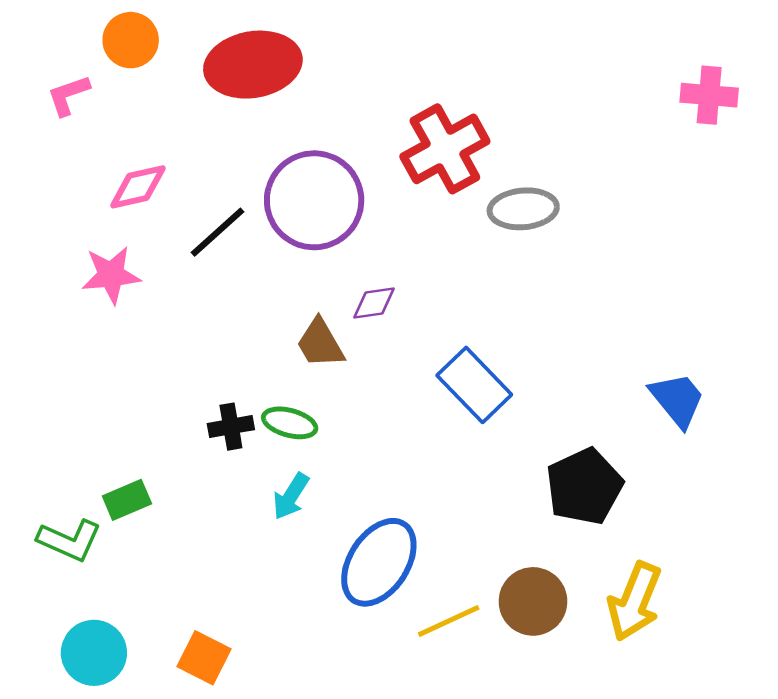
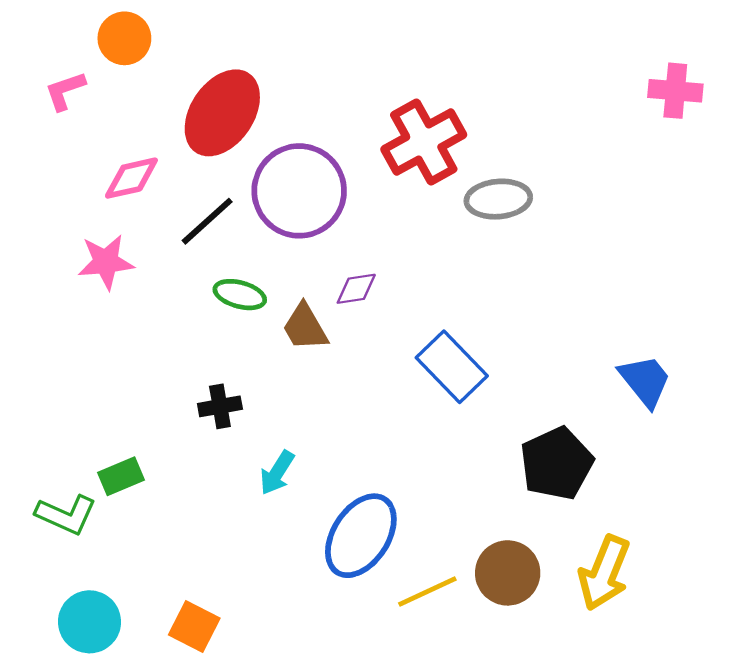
red ellipse: (253, 65) -> (222, 113), moved, turned -46
green ellipse: (290, 423) -> (240, 295), moved

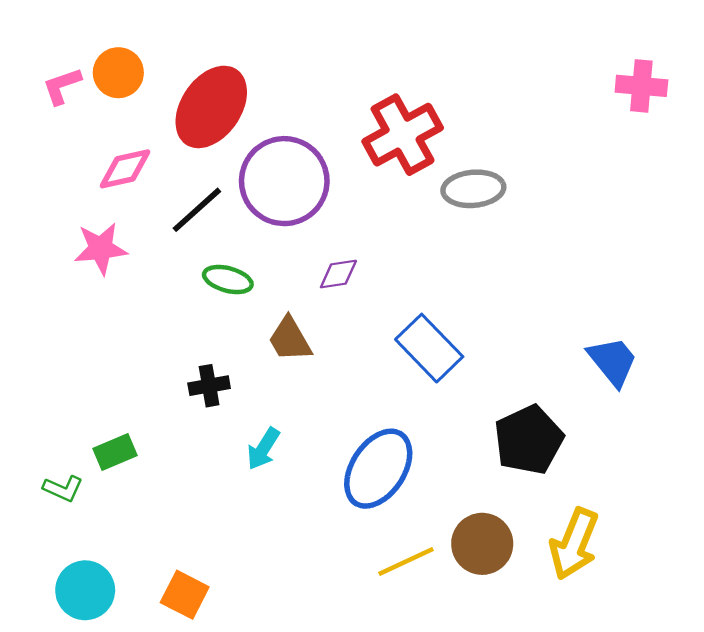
orange circle: (124, 38) -> (118, 73), moved
brown trapezoid: (305, 327) -> (290, 339), moved
green L-shape: (66, 515) -> (63, 489), size x0.7
blue ellipse: (361, 536) -> (378, 469), moved

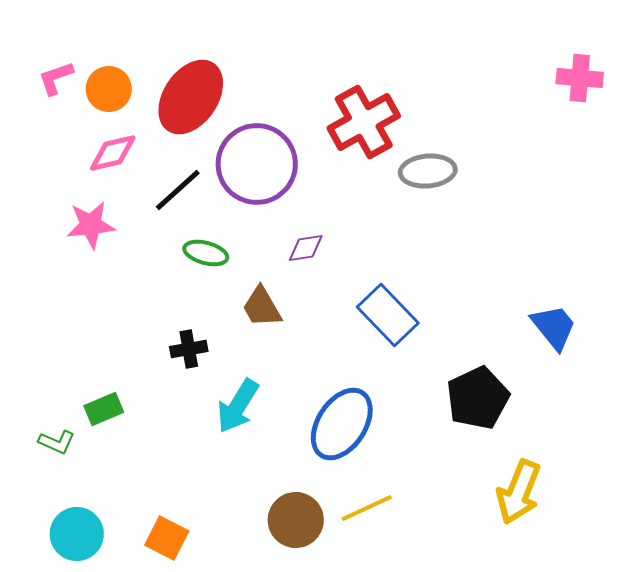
orange circle: (118, 73) -> (109, 89), moved
cyan arrow: (263, 449) -> (238, 406), size x1.4
brown circle: (482, 544) -> (296, 520), moved

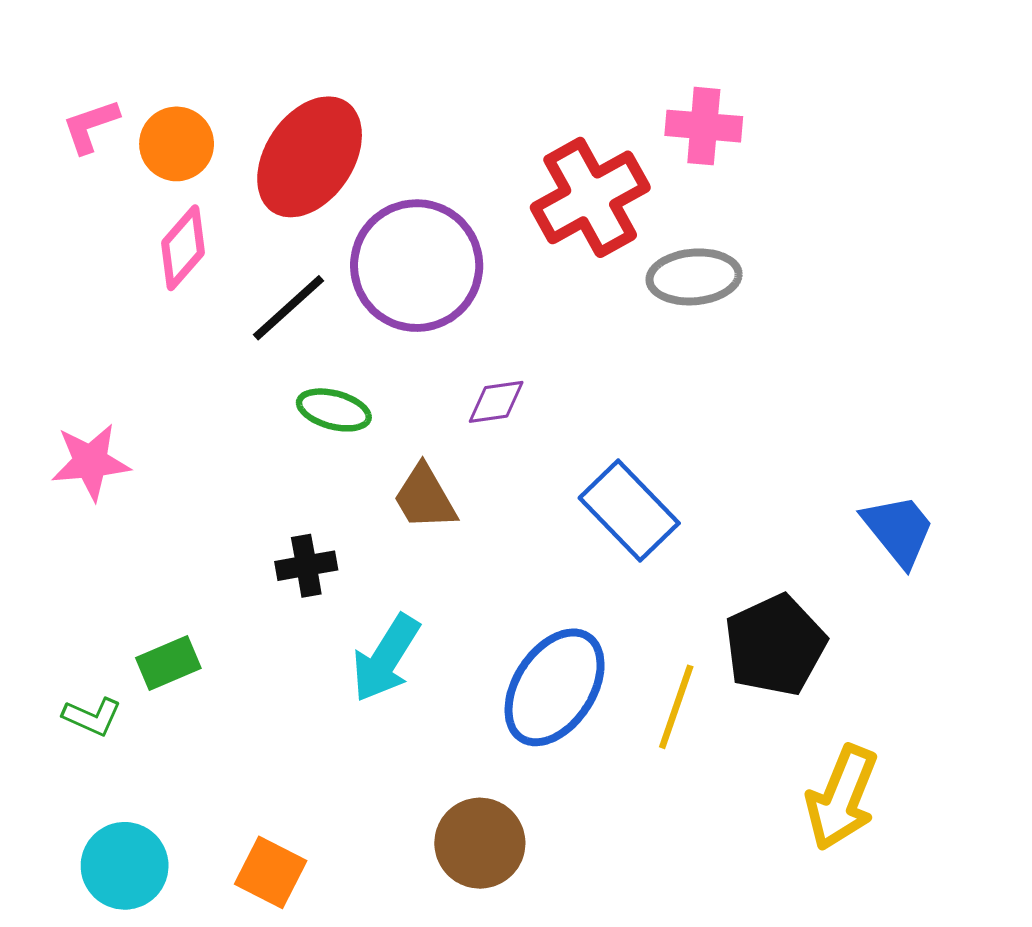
pink cross: (580, 78) -> (704, 126), moved
pink diamond: (113, 153) -> (183, 248), turned -36
pink star: (91, 225) -> (91, 462), moved
yellow line: (367, 508) -> (676, 707), moved, turned -46

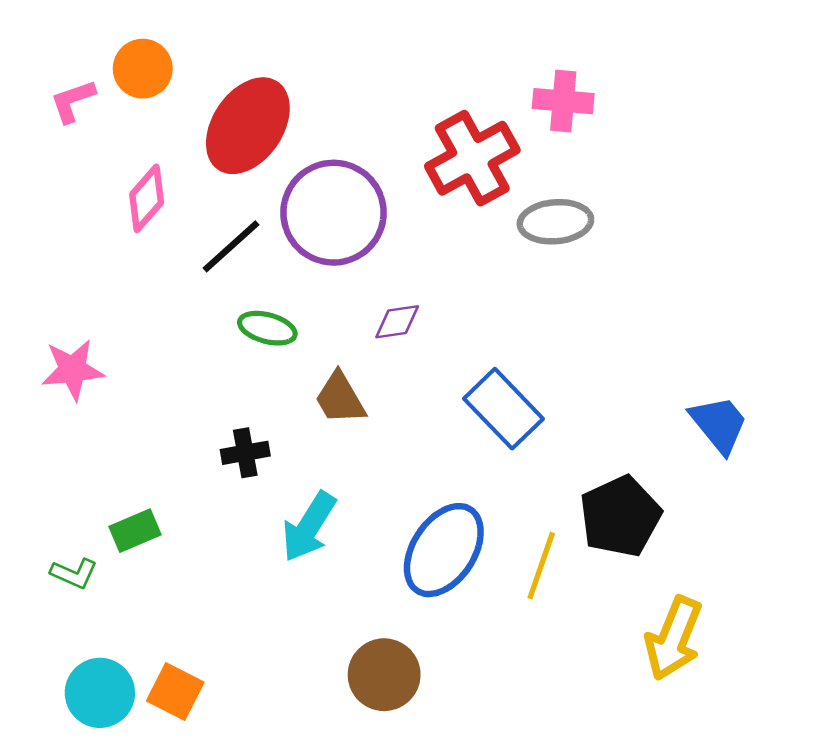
orange circle: (177, 144) -> (143, 69), moved
orange square: (271, 872) -> (175, 692), moved

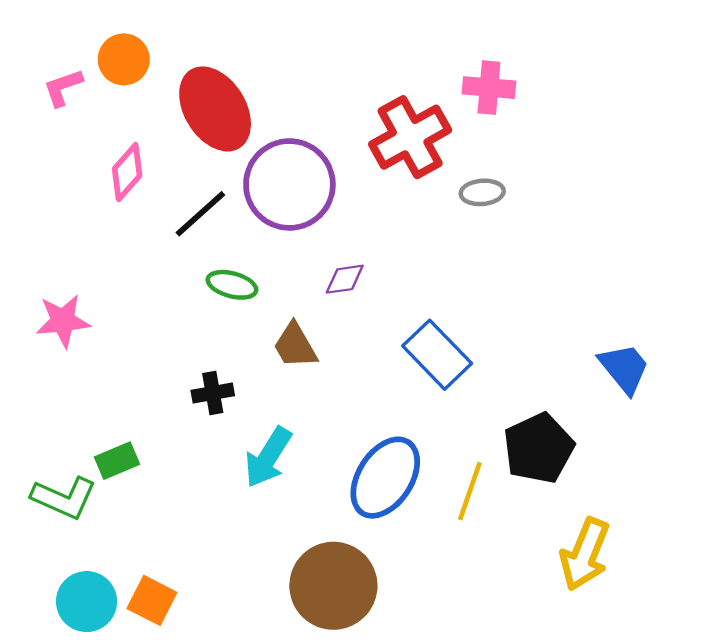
red ellipse: (248, 126) -> (215, 109), turned -66
gray ellipse: (555, 222) -> (482, 192), size x0.7
green L-shape: (74, 573) -> (64, 498), size x1.6
brown circle: (384, 675) -> (333, 586), size x1.4

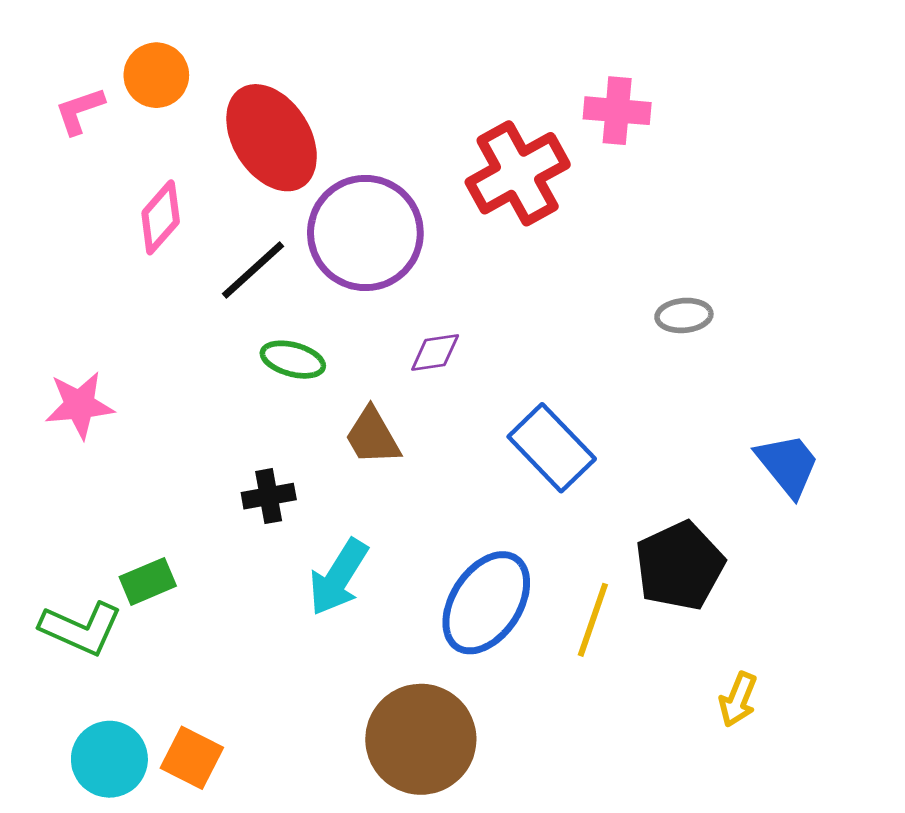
gray ellipse: (482, 192) -> (684, 315), moved
yellow arrow: (585, 554) -> (738, 699), size x0.6

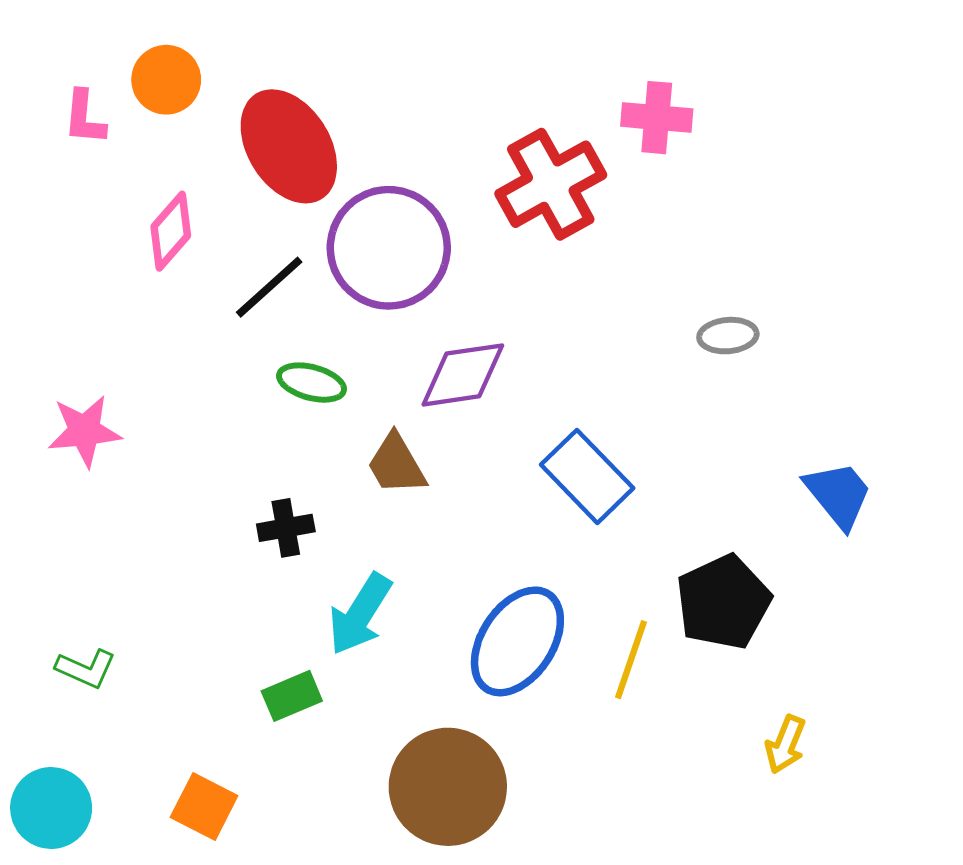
pink L-shape: (80, 111) -> (84, 118), turned -66
purple diamond: (435, 352) -> (463, 375), size x1.6
green rectangle: (148, 581) -> (292, 696), moved
green L-shape: (81, 628) -> (86, 669), size x0.7
cyan circle: (109, 759) -> (51, 808), moved

